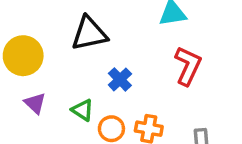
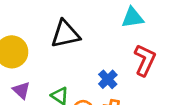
blue cross: (120, 79) -> (108, 79), moved

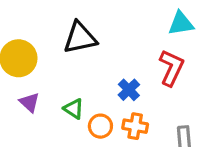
cyan triangle: (132, 18) -> (181, 24), moved

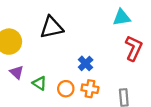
red L-shape: (171, 68) -> (134, 48), moved
green triangle: (74, 109) -> (40, 83), moved

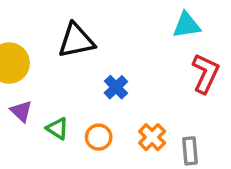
blue cross: (86, 63) -> (116, 87), moved
orange cross: (90, 89) -> (152, 137), moved, turned 35

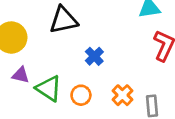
purple triangle: (21, 111) -> (21, 75), turned -30
green triangle: (57, 128) -> (49, 88), size x1.5

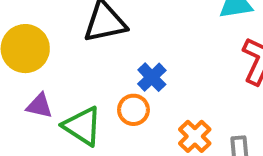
orange circle: (81, 95) -> (133, 110), moved

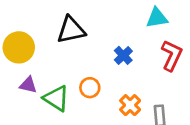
blue cross: (152, 77) -> (123, 55), moved

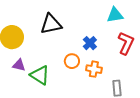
orange circle: (90, 88) -> (72, 61), moved
orange cross: (130, 105) -> (94, 69), moved, turned -35

